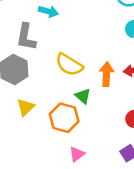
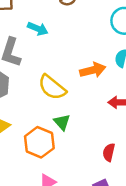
orange arrow: (107, 74) -> (93, 70), moved, turned 65

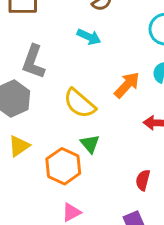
cyan arrow: (38, 29) -> (89, 37), moved
orange arrow: (93, 70) -> (127, 85), turned -35

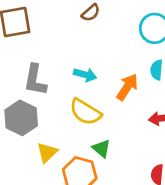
cyan arrow: (89, 37) -> (85, 75), moved
yellow triangle: (19, 146) -> (47, 152), moved

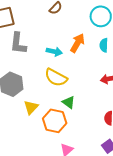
gray L-shape: (35, 80) -> (18, 43), moved
orange arrow: (127, 87) -> (77, 43), moved

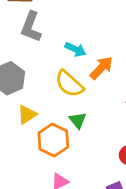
orange arrow: (77, 43) -> (101, 68), moved

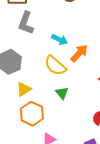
orange hexagon: (53, 140) -> (32, 114), moved

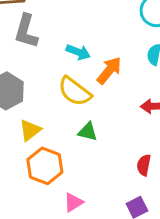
green triangle: (62, 93) -> (88, 132), turned -32

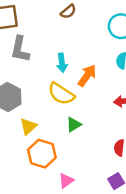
cyan arrow: (78, 52) -> (62, 63), turned 66
green triangle: (88, 132) -> (74, 125), turned -42

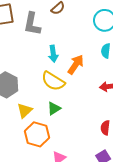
gray L-shape: (20, 49) -> (32, 24), moved
green triangle: (74, 125) -> (54, 108), moved

